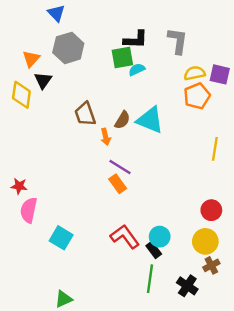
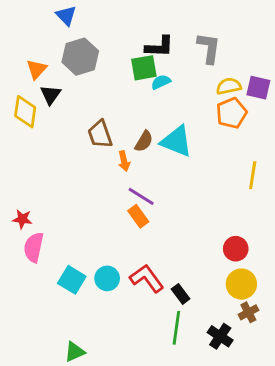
red circle: (211, 210) -> (236, 249), moved
cyan circle: (160, 237) -> (107, 278), moved

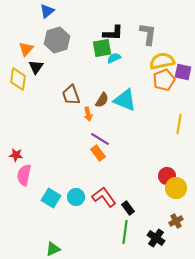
blue triangle: (66, 16) -> (47, 11), turned 35
yellow semicircle: (229, 86) -> (162, 61), size x1.4
purple square: (258, 88) -> (183, 72), moved
yellow circle: (241, 284) -> (176, 188), moved

